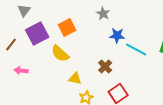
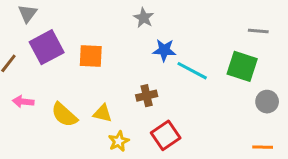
orange square: (67, 28) -> (91, 56), moved, turned 30
yellow semicircle: (60, 54) -> (64, 115), moved
brown cross: (105, 67) -> (147, 96), turned 32

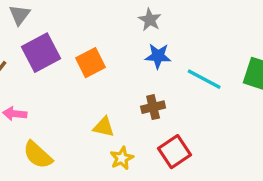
blue star: (164, 50) -> (158, 56), moved
orange square: (91, 56) -> (90, 63), turned -30
yellow semicircle: (64, 115) -> (38, 155), moved

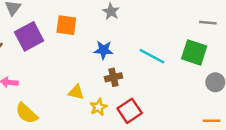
blue star: (158, 56) -> (104, 50), moved
orange square: (90, 63) -> (66, 25), moved, turned 35
yellow star: (122, 158) -> (99, 107), moved

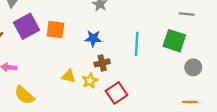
orange square: (66, 25) -> (55, 30), moved
cyan line: (152, 56) -> (137, 44), turned 65
yellow star: (99, 107) -> (90, 81), moved

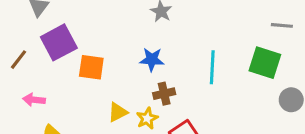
orange square: (55, 30) -> (91, 67), moved
yellow triangle: (69, 76) -> (118, 112), turned -40

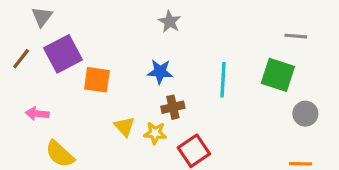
brown line: (19, 60) -> (21, 59), moved
yellow triangle: (118, 112) -> (124, 127), turned -45
yellow star: (147, 118) -> (155, 133), turned 30

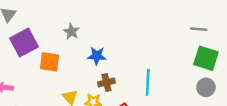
gray star: (170, 22) -> (71, 32), moved
green square: (278, 75) -> (206, 58), moved
cyan line: (223, 80) -> (148, 82), moved

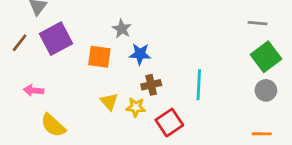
gray star: (71, 32) -> (122, 29), moved
green square: (206, 58) -> (266, 57), turned 35
orange square: (49, 62) -> (99, 57), moved

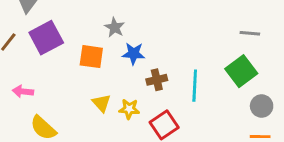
gray line: (258, 23) -> (250, 33), moved
green square: (266, 57) -> (241, 71), moved
brown cross: (151, 85) -> (157, 80), moved
gray circle: (266, 90) -> (262, 106), moved

